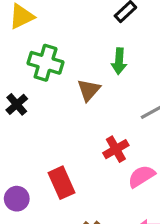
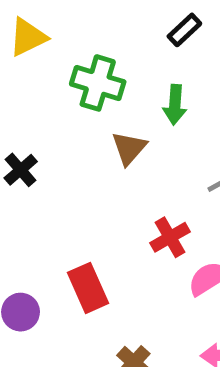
green cross: (46, 63) -> (98, 83), moved

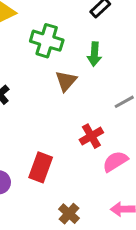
red rectangle: (88, 288) -> (41, 167), turned 44

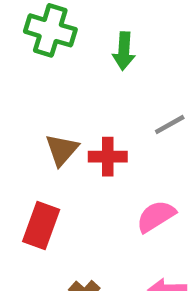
brown triangle: (66, 81) -> (62, 150), moved
red cross: (91, 136) -> (108, 157), moved, turned 30

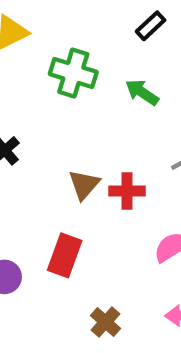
green arrow: (124, 51) -> (142, 92), turned 120

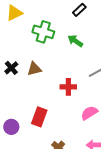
brown triangle: (84, 185) -> (34, 69), moved, turned 35

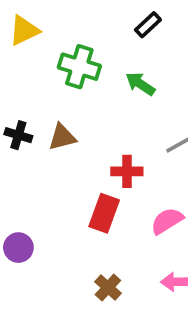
black cross: (11, 68) -> (18, 135), turned -32
red rectangle: (39, 117) -> (104, 213), moved

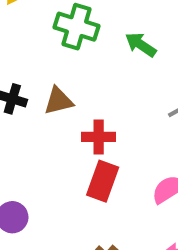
red cross: (127, 171) -> (99, 137), moved

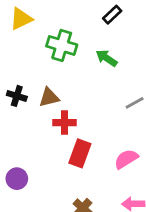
red cross: (99, 137) -> (64, 123), moved

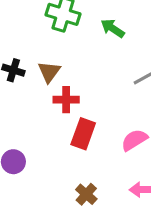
brown triangle: (49, 97) -> (49, 72), turned -40

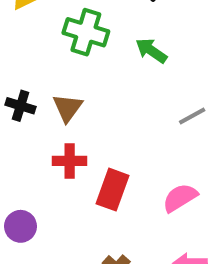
red cross: (66, 100) -> (70, 161), moved

